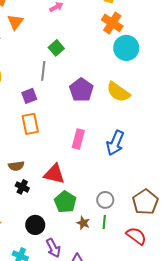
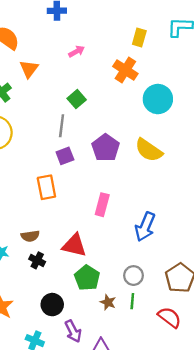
orange cross: (112, 23) -> (125, 70), moved
purple square: (29, 96) -> (65, 156), moved
blue arrow: (115, 143) -> (145, 227), moved

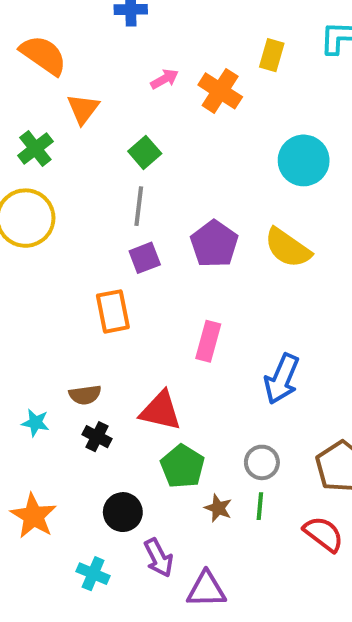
orange cross: (125, 70) -> (220, 91), moved
green square: (77, 99) -> (145, 152), moved

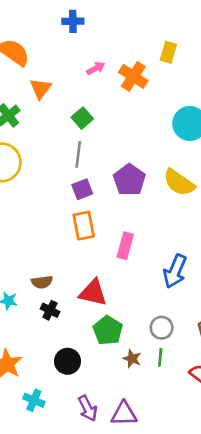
orange rectangle: (113, 311) -> (84, 226), moved
purple arrow: (159, 558) -> (88, 408), moved
cyan cross: (93, 574) -> (34, 400), moved

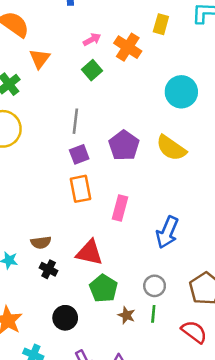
green square: (82, 118) -> (92, 70), moved

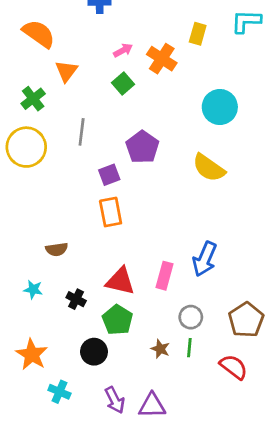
gray line: (75, 121) -> (82, 132), moved
purple pentagon: (124, 145) -> (142, 147), moved
pink rectangle: (120, 208) -> (165, 276), moved
brown semicircle: (41, 242) -> (57, 249), moved
green pentagon: (103, 288) -> (118, 320), moved

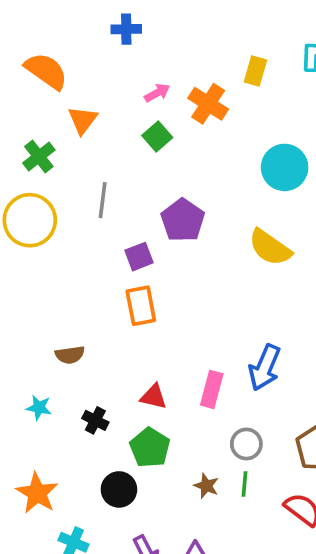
red triangle: (120, 281) -> (154, 397), size x0.7

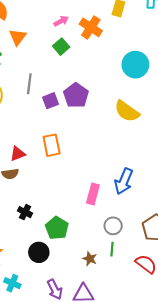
purple square: (139, 257) -> (50, 101), moved
red triangle: (154, 397) -> (18, 154), moved, turned -35
brown star: (206, 486) -> (90, 259), moved

